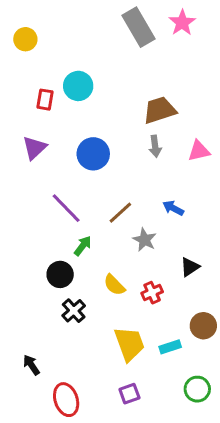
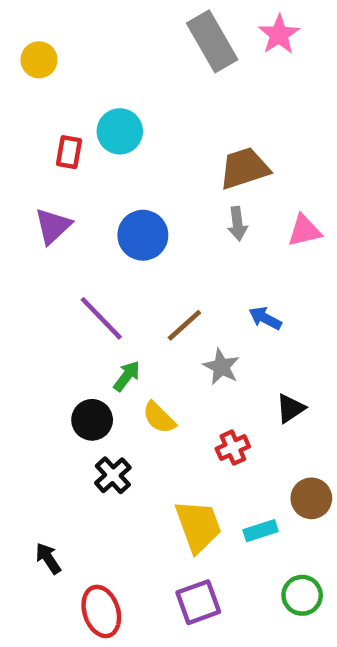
yellow semicircle: (114, 285) -> (159, 418), moved
purple square: (129, 394) -> (198, 602), size x1.4

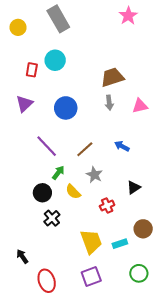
gray rectangle: (212, 41) -> (58, 19), moved
gray star: (221, 367) -> (94, 175), moved

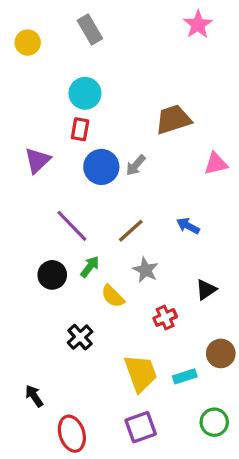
gray rectangle: (58, 19) -> (90, 29), size x0.7
red rectangle: (32, 70) -> (80, 129), moved
gray arrow: (109, 103) -> (136, 165), moved, turned 48
black circle: (42, 193) -> (52, 275), moved

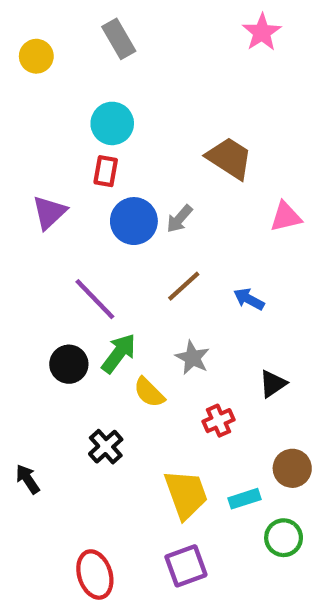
brown trapezoid: (173, 119) -> (229, 158), turned 51
brown line: (131, 231) -> (184, 286), moved
green arrow: (90, 267) -> (119, 353), size x1.4
black arrow: (34, 396) -> (28, 479), moved
green circle: (214, 422) -> (284, 538), moved

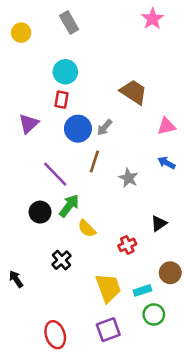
brown line: (184, 286) -> (94, 162), moved, turned -30
blue arrow: (249, 299) -> (166, 163), moved
gray star: (192, 358) -> (129, 178), moved
green circle: (284, 538) -> (154, 314), moved

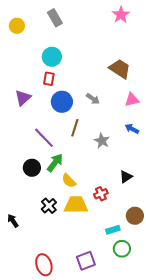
brown trapezoid: (134, 92) -> (120, 69), moved
gray arrow: (104, 127) -> (93, 99), moved, turned -96
yellow trapezoid: (108, 288) -> (76, 205), moved, turned -70

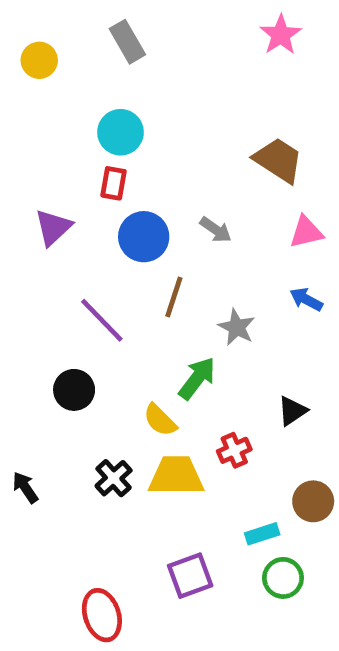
green arrow: (55, 163) -> (197, 378), moved
black arrow: (13, 221) -> (25, 487), moved
purple square: (86, 261) -> (190, 576), moved

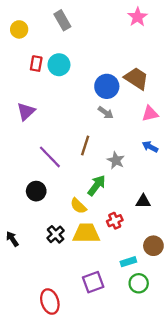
red rectangle: (114, 183) -> (36, 64), moved
blue circle: (144, 237) -> (107, 86), moved
black triangle: (292, 411) -> (143, 201), turned 35

